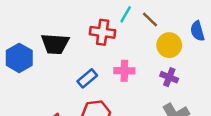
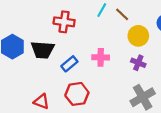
red cross: (103, 32) -> (64, 22), moved
black trapezoid: (55, 44) -> (43, 50), moved

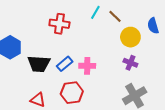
black trapezoid: (43, 50) -> (39, 64), moved
pink cross: (101, 57) -> (87, 66), moved

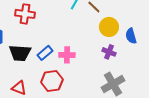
red cross: (59, 24) -> (25, 14), moved
blue semicircle: (153, 26) -> (131, 36), moved

